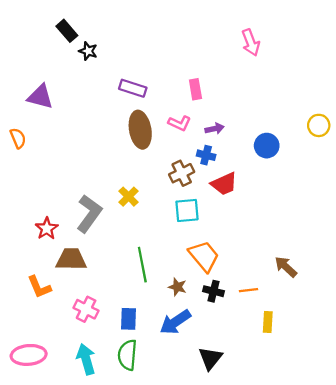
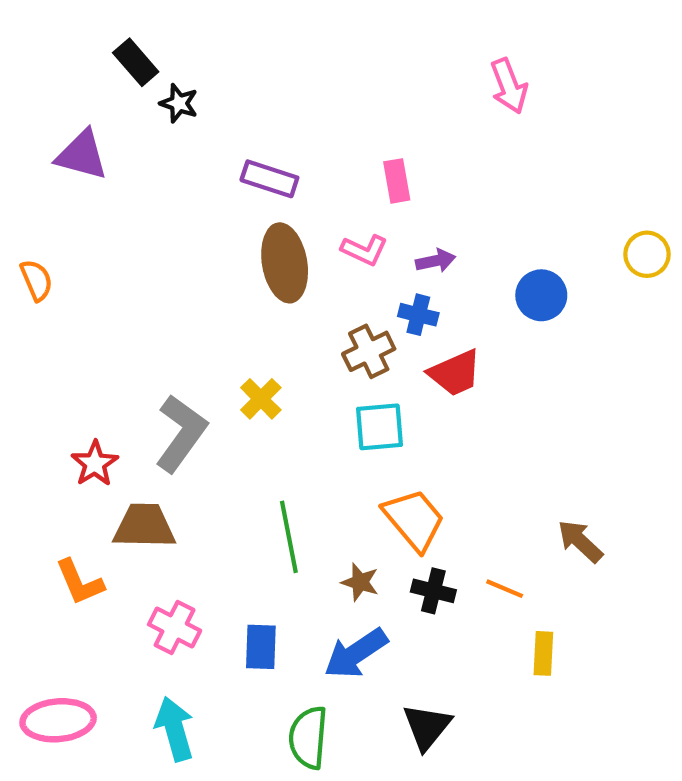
purple triangle: (40, 97) -> (82, 155), moved
orange line: (249, 290) -> (505, 589), turned 30
green semicircle: (127, 355) -> (308, 738), moved

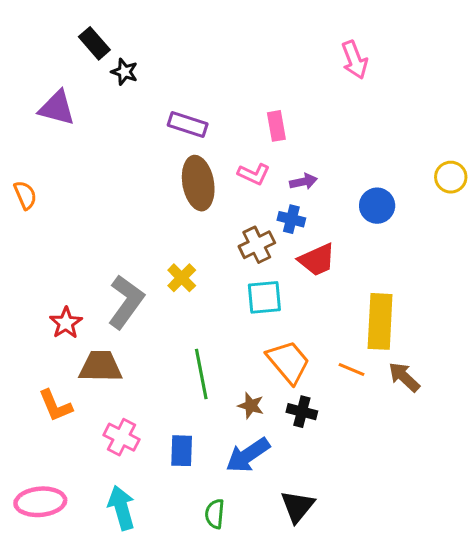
orange line: (505, 589) -> (352, 370), moved
yellow rectangle: (543, 653) -> (380, 321), moved, size x1.8
green semicircle: (308, 738) -> (215, 514), size x0.7

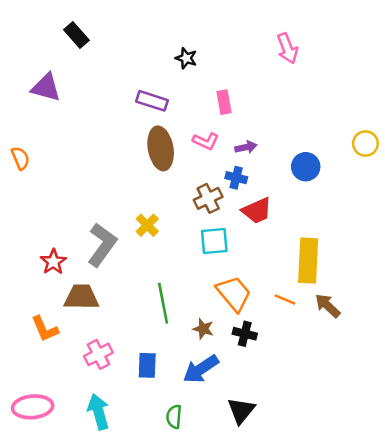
black star: (125, 72) -> (186, 58), moved
pink cross: (121, 437) -> (98, 354), turned 36

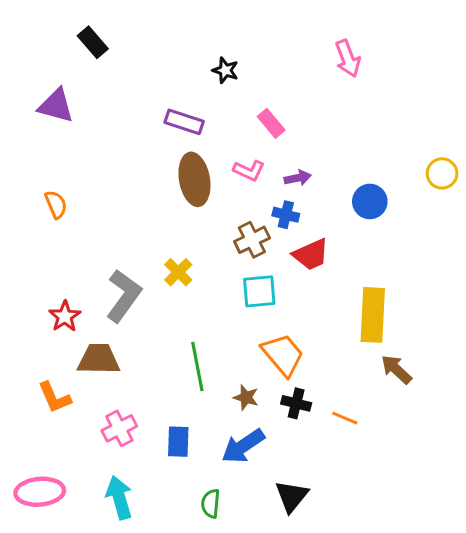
pink rectangle: (224, 102) -> (271, 123), turned -30
orange semicircle: (20, 158) -> (56, 204), moved
orange line: (285, 300) -> (345, 418), moved

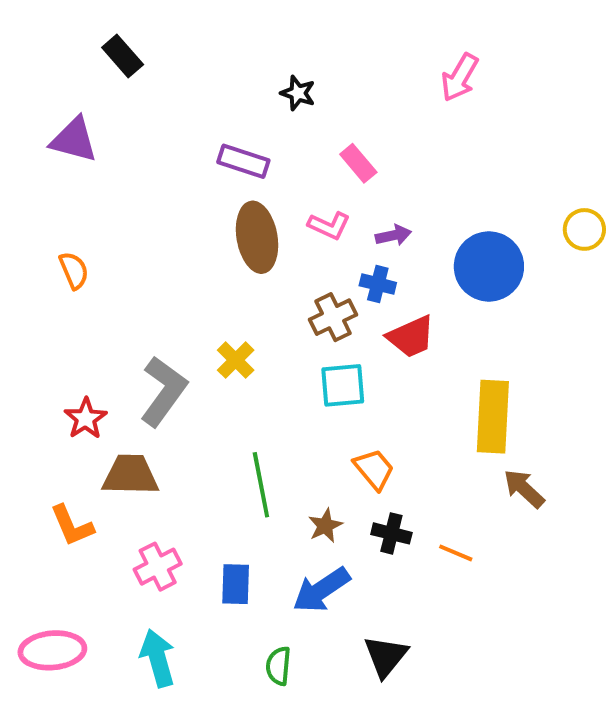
pink arrow: (348, 59) -> (460, 77), turned 51
blue circle: (370, 201) -> (489, 266), size x1.5
orange trapezoid: (283, 355) -> (374, 469), size x0.7
brown star: (246, 397) -> (325, 526), turned 30

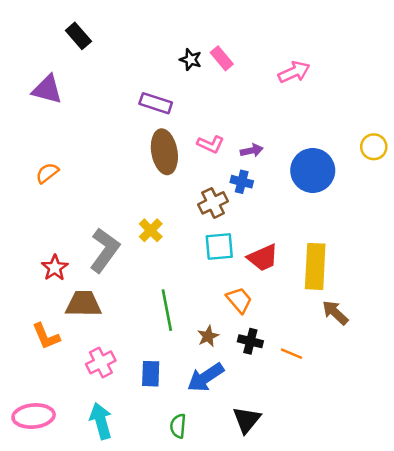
pink arrow: (460, 77) -> (294, 72), moved, turned -144
pink rectangle: (358, 163) -> (222, 58), moved
orange semicircle: (74, 270) -> (47, 173), turned -105
red trapezoid: (411, 337) -> (263, 258), moved

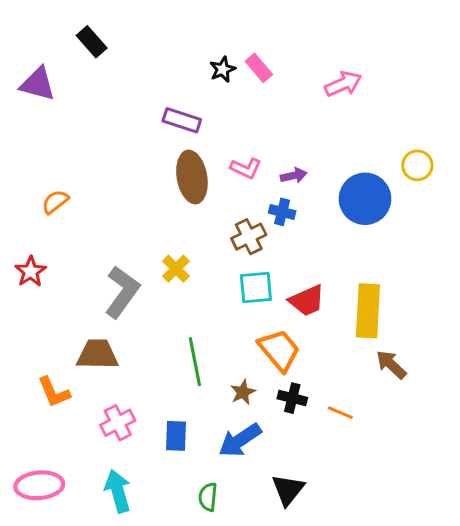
black star: (191, 60) -> (222, 69), turned 30
purple triangle: (47, 89) -> (38, 84), moved
yellow circle: (374, 147) -> (417, 165), moved
red star: (55, 268) -> (31, 272), moved
orange trapezoid: (239, 300) -> (279, 350), size x1.4

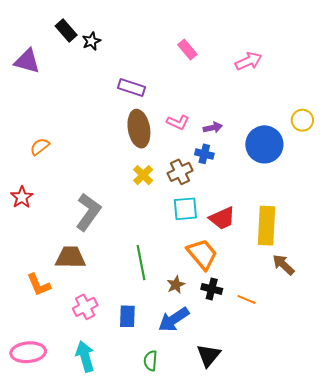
black star: (222, 69) -> (91, 41), moved
yellow cross: (176, 269) -> (143, 175), moved

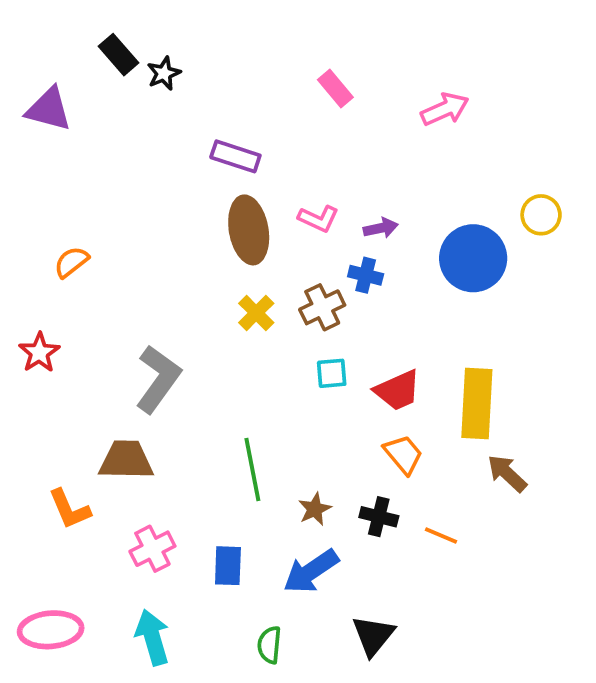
cyan square: (185, 209) -> (332, 373), size x0.7
orange trapezoid: (202, 254) -> (403, 454), moved, size x0.7

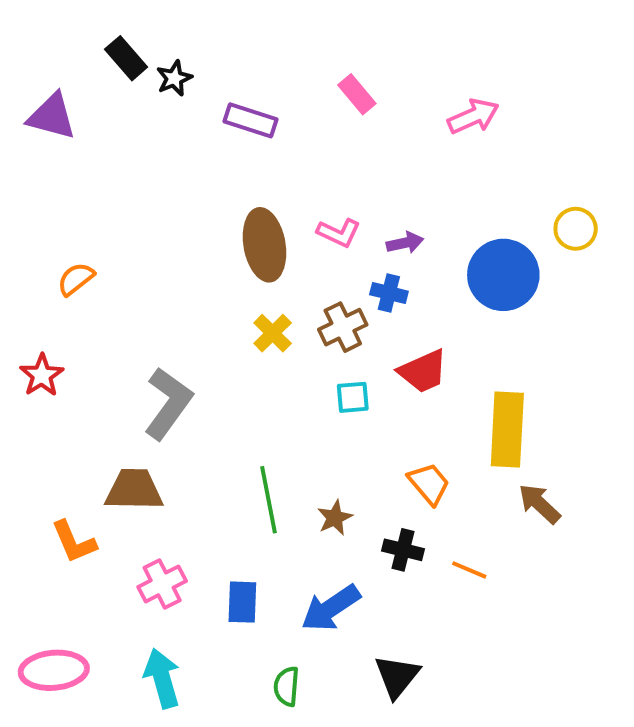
purple rectangle: (235, 156) -> (250, 120), moved
red trapezoid: (398, 390) -> (423, 371), moved
brown star: (315, 509) -> (335, 518), moved

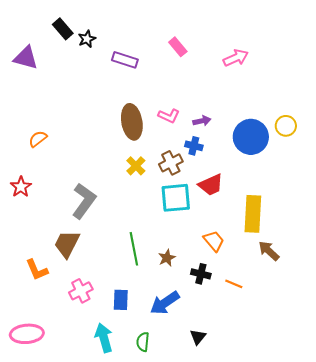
yellow circle: (576, 229) -> (286, 126), moved
cyan square: (353, 397) -> (176, 198), size x1.8
brown trapezoid: (134, 490) -> (67, 244), turned -64
black triangle: (397, 676) -> (198, 337), size x0.7
cyan arrow: (162, 678) -> (104, 338), moved

